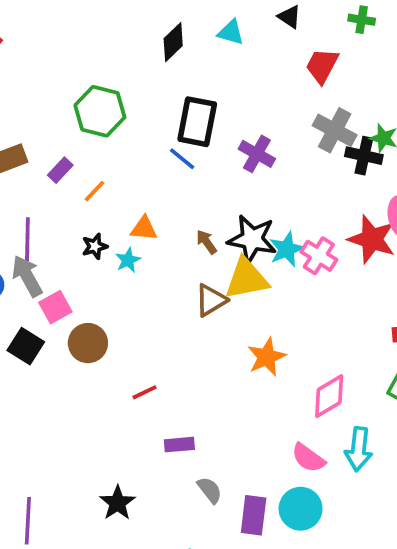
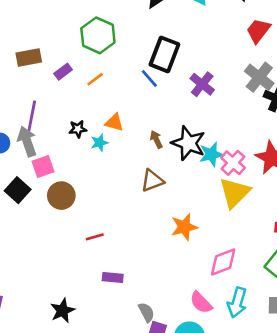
orange line: (94, 191) -> (95, 79), moved
yellow triangle: (247, 279) -> (235, 193), moved, turned -44
gray semicircle: (210, 490) -> (146, 312), moved

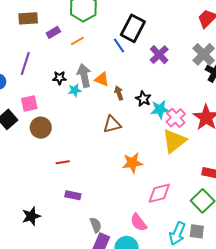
orange triangle: (114, 122) -> (102, 79), moved
gray arrow: (27, 141) -> (84, 76), moved
black star: (188, 143) -> (143, 99), size x0.6
cyan arrow: (237, 302) -> (177, 233), moved

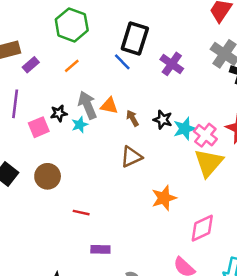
purple rectangle: (53, 32) -> (31, 65), moved
pink square: (29, 104) -> (39, 127), moved
red line: (63, 162) -> (81, 213), turned 32

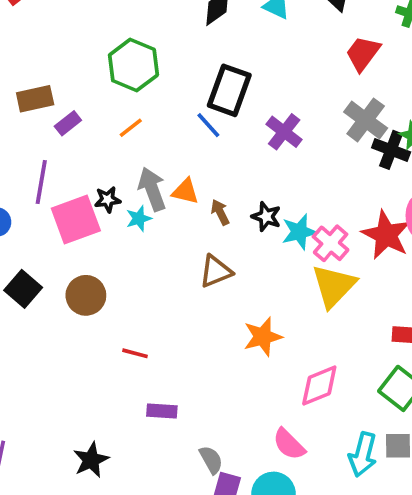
pink square: (39, 127) -> (76, 219), size x1.5

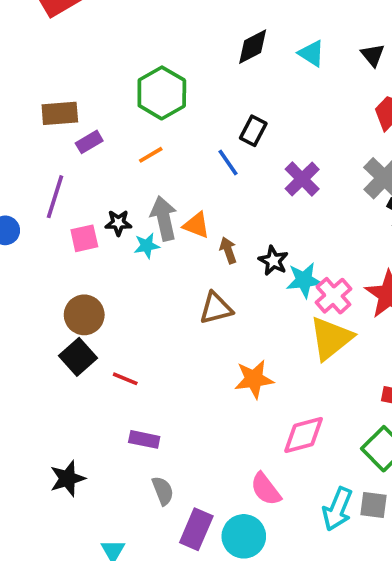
black rectangle: (229, 90) -> (253, 131), size x0.6
pink square: (76, 219) -> (84, 238), size x0.6
black square: (23, 289) -> (78, 357), moved
gray semicircle: (211, 460) -> (163, 491), moved

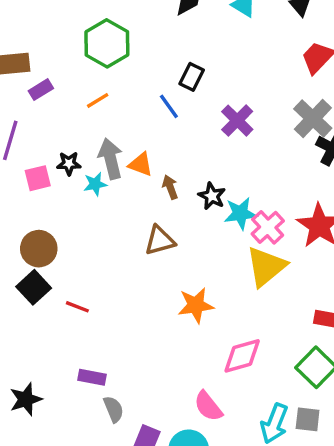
purple rectangle: (144, 439) -> (92, 377), moved

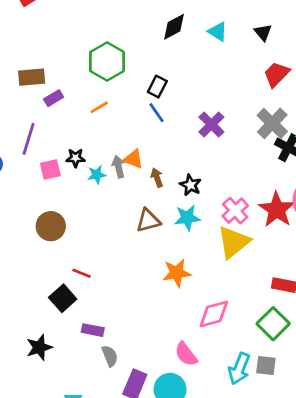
black rectangle: (192, 77) -> (157, 87), moved
gray arrow: (111, 159) -> (118, 167), moved, size x0.7
cyan star: (240, 213) -> (187, 218), moved
black square: (34, 287) -> (63, 298), moved

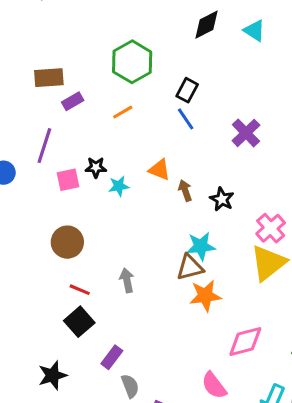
gray arrow: (118, 167) -> (127, 280), moved
cyan star: (187, 218) -> (201, 246), moved
brown triangle: (148, 221) -> (190, 267), moved
red line: (81, 273) -> (80, 290), moved
purple rectangle: (93, 330) -> (112, 357), turned -65

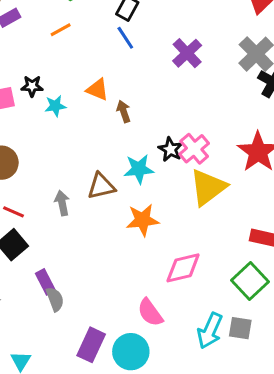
black star: (222, 199) -> (170, 149), moved
pink cross: (271, 228) -> (194, 149), moved
brown triangle: (190, 267) -> (101, 186), moved
purple rectangle: (112, 357) -> (45, 282), turned -65
gray semicircle: (130, 386) -> (55, 299), moved

